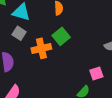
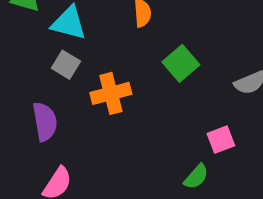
green square: (61, 36) -> (181, 63), moved

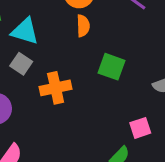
green square: (181, 63) -> (112, 67), turned -32

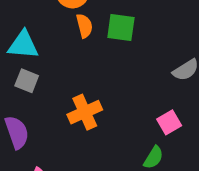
green square: (112, 67) -> (121, 27), moved
orange cross: (56, 88) -> (85, 112), moved

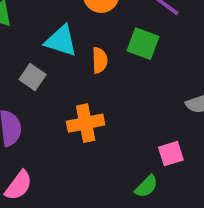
orange semicircle: (84, 26) -> (100, 60), moved
cyan triangle: (23, 45) -> (61, 41), moved

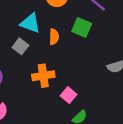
gray square: (33, 77) -> (20, 46), moved
pink square: (171, 154) -> (69, 95), moved, turned -35

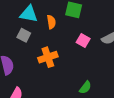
pink square: (69, 95) -> (83, 40), moved

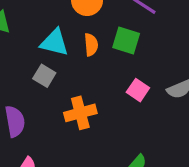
orange semicircle: (51, 22) -> (91, 45), moved

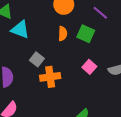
cyan triangle: (54, 42) -> (20, 30), moved
gray square: (44, 76) -> (37, 59), moved

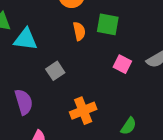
gray square: (37, 59) -> (55, 71), turned 32
orange cross: (50, 77) -> (83, 111), moved

